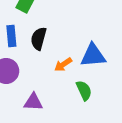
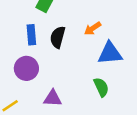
orange arrow: (63, 65) -> (93, 28), moved

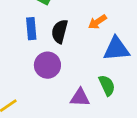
purple circle: (26, 68) -> (47, 65), moved
purple triangle: (53, 98) -> (80, 98), moved

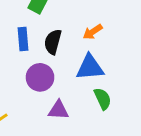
blue triangle: (116, 49) -> (90, 67), moved
purple triangle: (80, 98) -> (59, 110), moved

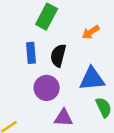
orange arrow: (93, 32) -> (91, 32), moved

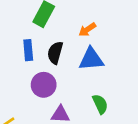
blue triangle: (92, 79) -> (91, 59), moved

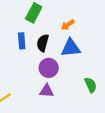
purple circle: (44, 85) -> (49, 68), moved
green semicircle: (100, 104) -> (91, 85), moved

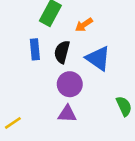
orange arrow: (68, 25) -> (84, 25), moved
blue triangle: (71, 48) -> (98, 58), turned 40

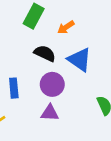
blue rectangle: (35, 49) -> (14, 88), moved
black semicircle: (62, 52) -> (45, 53), turned 100

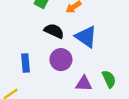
purple triangle: (50, 113) -> (84, 84), moved

